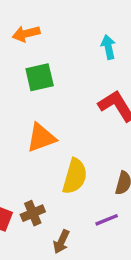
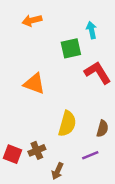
green square: (40, 77) -> (71, 48), moved
orange triangle: (41, 138) -> (34, 84), moved, turned 40

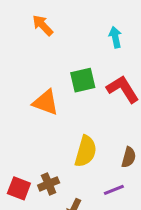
orange arrow: (32, 20) -> (43, 25), turned 60
green square: (71, 48) -> (83, 80), moved

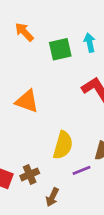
green square: (83, 80) -> (60, 49), moved
purple line: (114, 190) -> (82, 170), moved

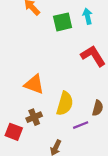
orange triangle: (27, 101) -> (34, 84), moved
brown cross: (30, 174) -> (34, 117), moved

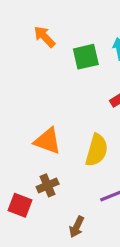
yellow semicircle: (65, 104) -> (97, 150), moved

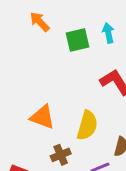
brown cross: (48, 185) -> (61, 155), moved

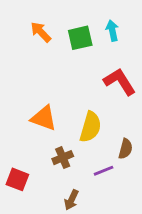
orange arrow: (40, 22) -> (41, 32), moved

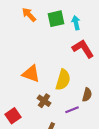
cyan arrow: (112, 31) -> (76, 23), moved
brown cross: (63, 158) -> (44, 101), turned -32
red square: (17, 179) -> (13, 116), turned 35

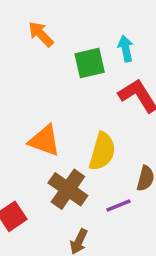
green square: (56, 19) -> (90, 63), moved
brown cross: (44, 101) -> (68, 189), size x1.5

